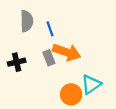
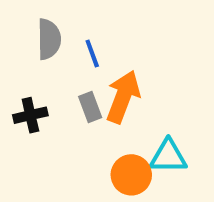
orange arrow: (67, 52) -> (123, 97), turned -88
cyan triangle: (91, 84) -> (168, 156), turned 35

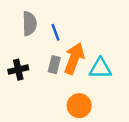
gray rectangle: (90, 107) -> (54, 65), turned 35
cyan triangle: (168, 156) -> (100, 68), moved

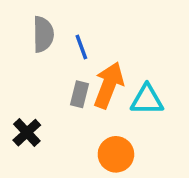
black cross: (18, 70) -> (27, 133), moved, turned -30

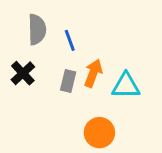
orange arrow: (109, 85) -> (93, 73), size x0.7
black cross: (27, 133) -> (23, 73), moved

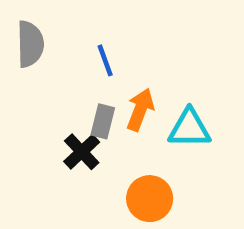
gray semicircle: (37, 29) -> (30, 44), moved
black cross: (23, 73) -> (82, 152), moved

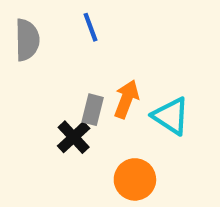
blue line: (105, 60) -> (91, 27), moved
cyan triangle: (189, 128) -> (171, 116), turned 33

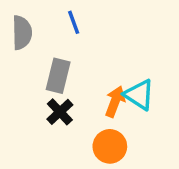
orange arrow: (126, 99) -> (115, 102), moved
gray rectangle: (93, 110) -> (58, 76), moved, size x1.4

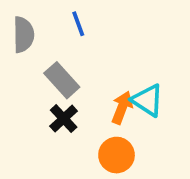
gray rectangle: (58, 76) -> (62, 80), turned -56

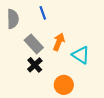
orange arrow: (122, 108) -> (59, 42), moved

